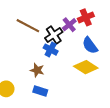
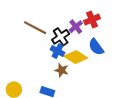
yellow diamond: (86, 67) -> (76, 57), moved
brown star: (37, 70) -> (62, 70), moved

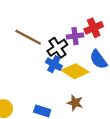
purple cross: (76, 27) -> (75, 36), turned 32
brown star: (62, 70) -> (75, 103), moved

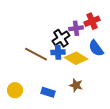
brown line: (28, 37) -> (36, 54), moved
blue cross: (54, 64) -> (58, 52), turned -32

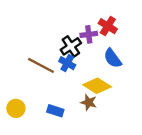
red cross: (92, 21) -> (108, 26), turned -35
blue cross: (58, 52) -> (67, 63), turned 32
yellow diamond: (76, 58) -> (97, 86), moved

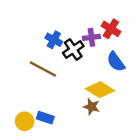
blue cross: (67, 63) -> (54, 40), moved
yellow circle: (16, 108) -> (25, 121), moved
blue rectangle: (55, 111) -> (45, 118), moved

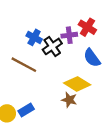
blue rectangle: (45, 118) -> (26, 110), turned -49

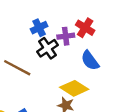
blue cross: (34, 37) -> (39, 28), moved, turned 35

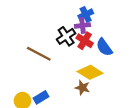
blue cross: (39, 28) -> (86, 15), moved
red cross: (85, 28) -> (85, 41), moved

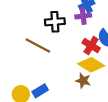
black cross: (66, 36) -> (55, 22), moved, turned 30
red cross: (85, 41) -> (91, 46), moved

